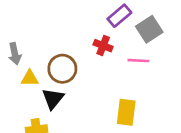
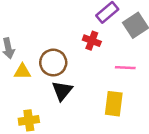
pink line: (138, 61) -> (125, 68), moved
black triangle: (53, 99) -> (62, 91), moved

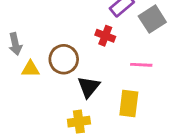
black triangle: (62, 91) -> (89, 87), moved
yellow cross: (29, 120) -> (79, 122), moved

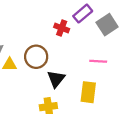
red cross: (105, 36) -> (62, 28), moved

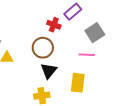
gray square: (107, 25) -> (95, 33), moved
brown circle: (36, 57) -> (43, 48), moved

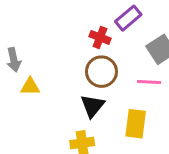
brown circle: (43, 48) -> (101, 72), moved

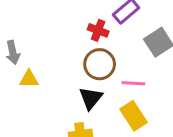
pink line: (149, 82) -> (133, 83), moved
yellow rectangle: (136, 124) -> (133, 116), turned -40

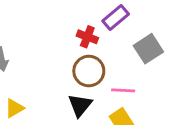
yellow triangle: (29, 79) -> (14, 108), moved, turned -30

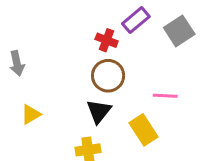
gray square: (148, 49) -> (179, 31), moved
pink line: (123, 90) -> (165, 96), moved

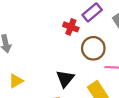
brown circle: (108, 76) -> (93, 48), moved

